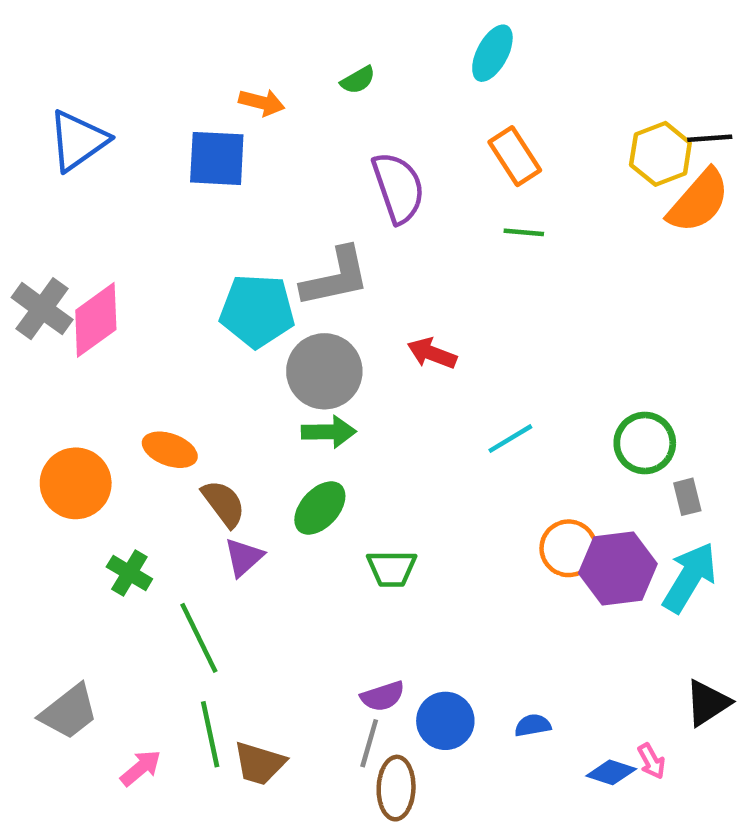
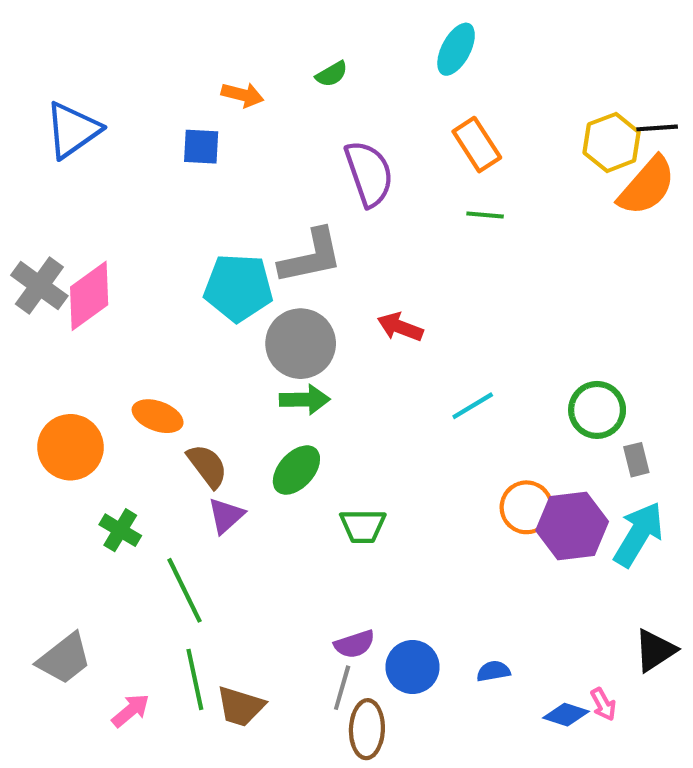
blue square: (217, 158) -> (201, 147), size x0.7

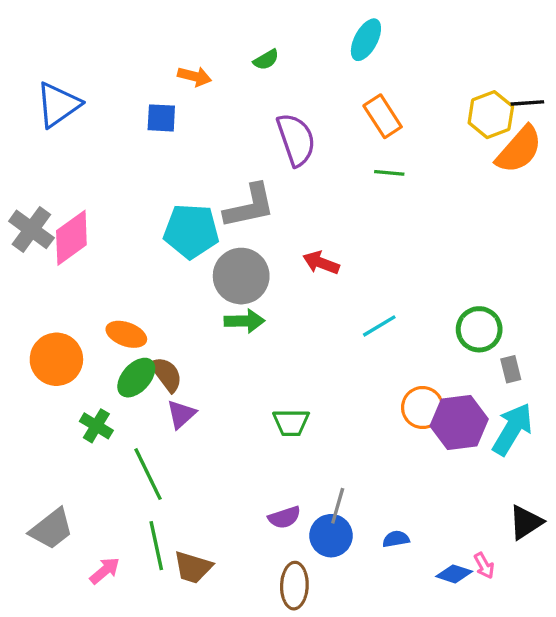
green ellipse: (296, 470) -> (136, 378), moved
gray line: (342, 688) -> (338, 506), moved

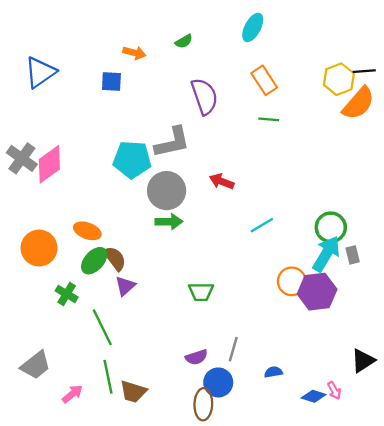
cyan arrow: (512, 429) -> (326, 254), moved
blue circle: (331, 536) -> (218, 382), moved

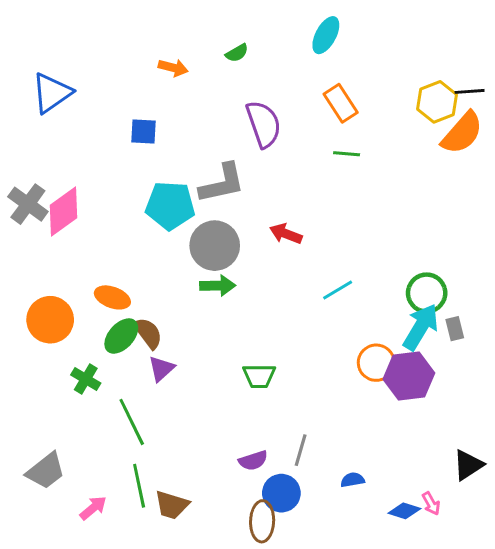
blue square: (111, 81) -> (144, 131), moved

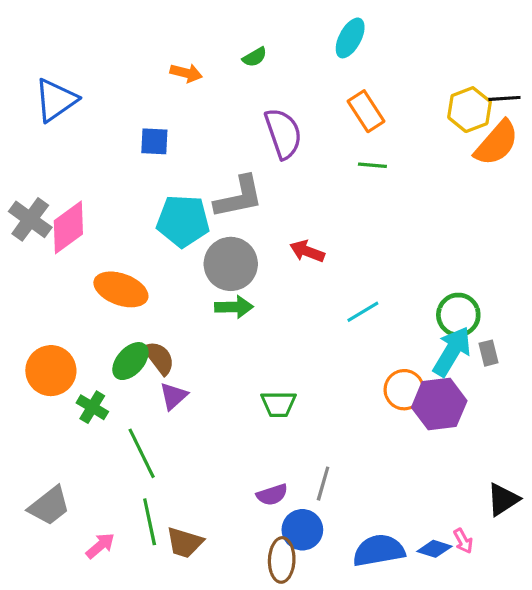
orange ellipse: (112, 297) -> (121, 289), moved, size x1.4
orange circle: (50, 320) -> (51, 371), moved
blue semicircle: (353, 480) -> (379, 550), moved, size x2.0

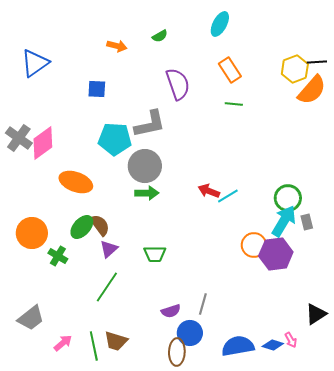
red arrow: (307, 251) -> (209, 191), moved
green trapezoid: (278, 404) -> (155, 254), moved
green line: (142, 453) -> (107, 287), moved, turned 60
green line: (150, 522) -> (94, 346), moved

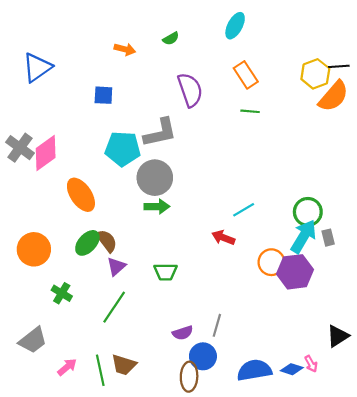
orange ellipse: (76, 182) -> (81, 195), turned 36
red arrow: (209, 191) -> (223, 238), moved
green cross: (58, 256) -> (62, 293), moved

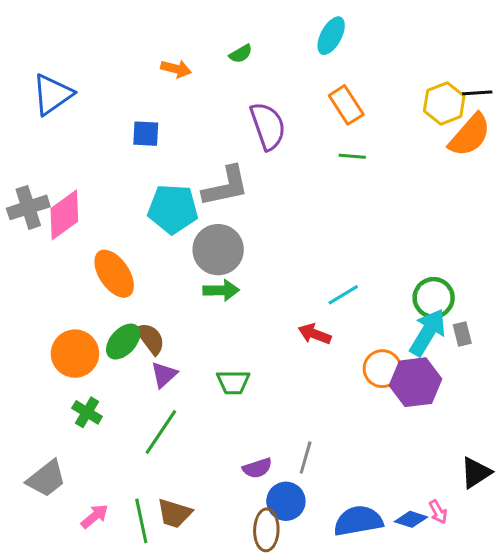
gray cross: (20, 148) -> (28, 207), turned 36
orange circle: (34, 249) -> (75, 354), moved

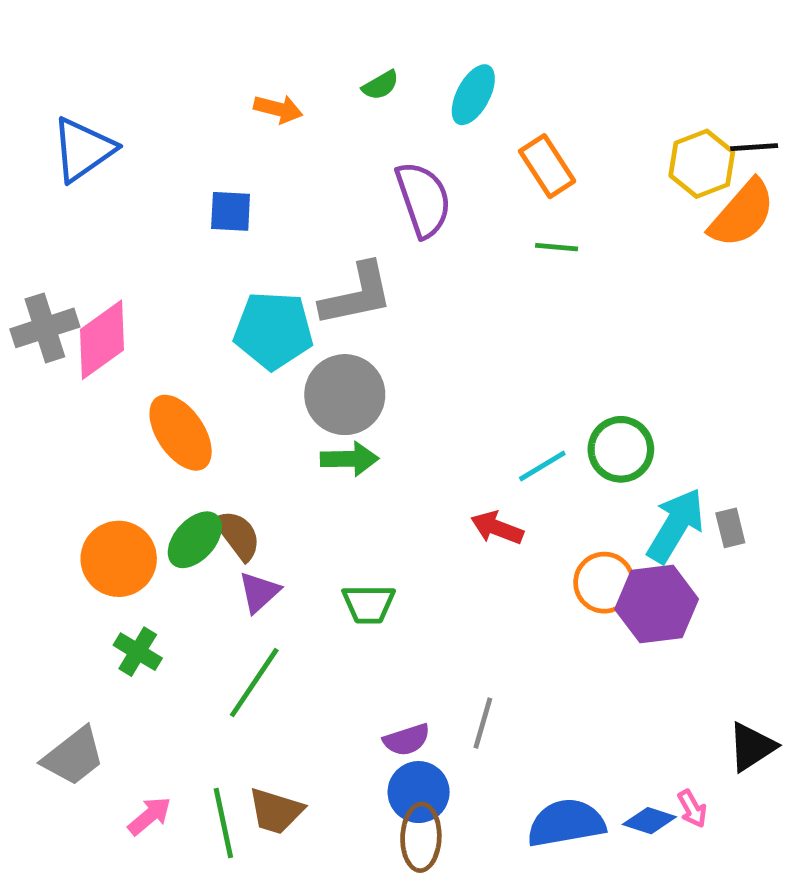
cyan ellipse: (331, 36) -> (473, 95), moved
green circle: (434, 298) -> (621, 449), moved
blue circle: (286, 501) -> (419, 792), moved

